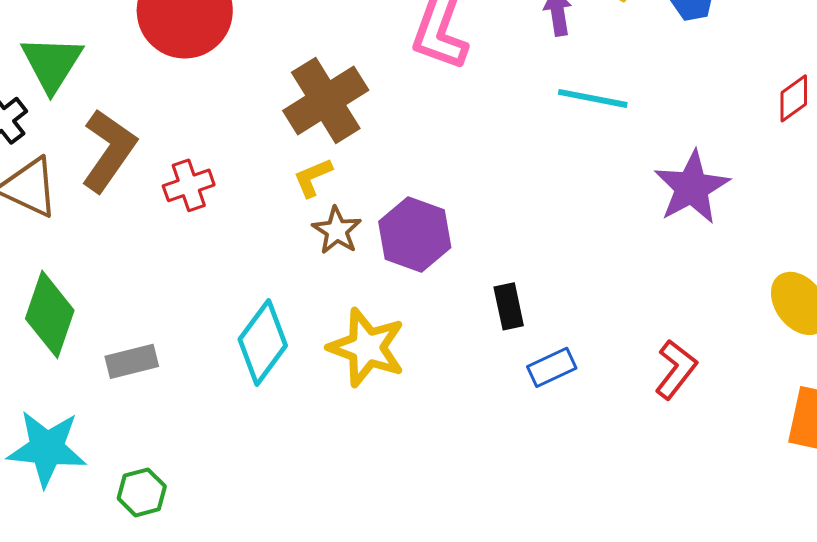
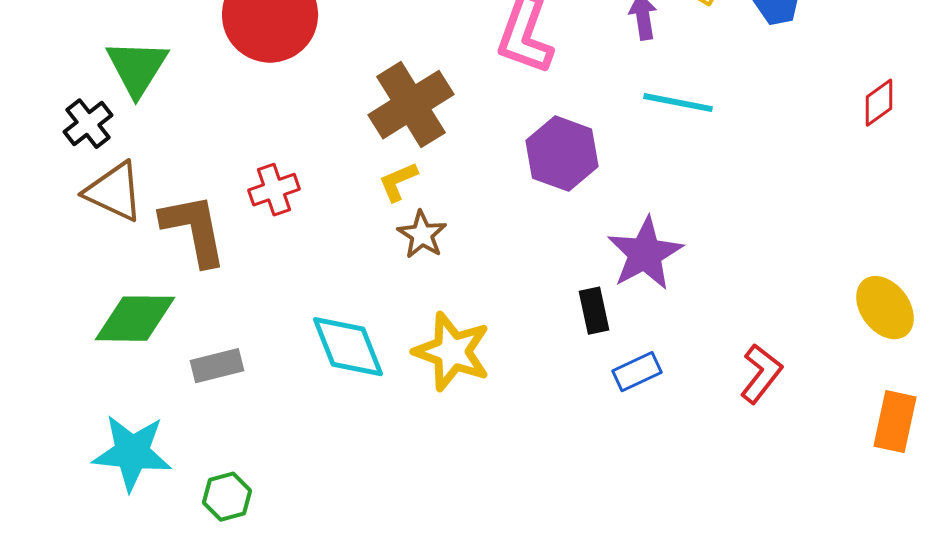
brown L-shape: (109, 150) -> (194, 230), moved, turned -46
purple star: (692, 187) -> (645, 254), moved
purple hexagon: (415, 234) -> (562, 154), moved
green diamond: (50, 314) -> (135, 319), turned 72
cyan diamond: (263, 342) -> (348, 347), turned -58

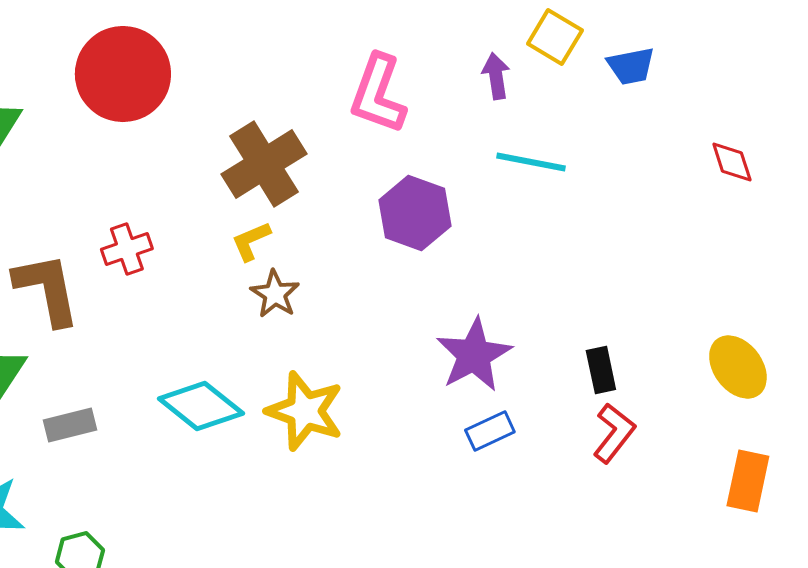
red diamond: (879, 103) -> (732, 162), turned -72
purple star: (645, 254) -> (474, 355), moved
black rectangle: (594, 311) -> (601, 370), moved
cyan diamond: (348, 347) -> (201, 406), turned -30

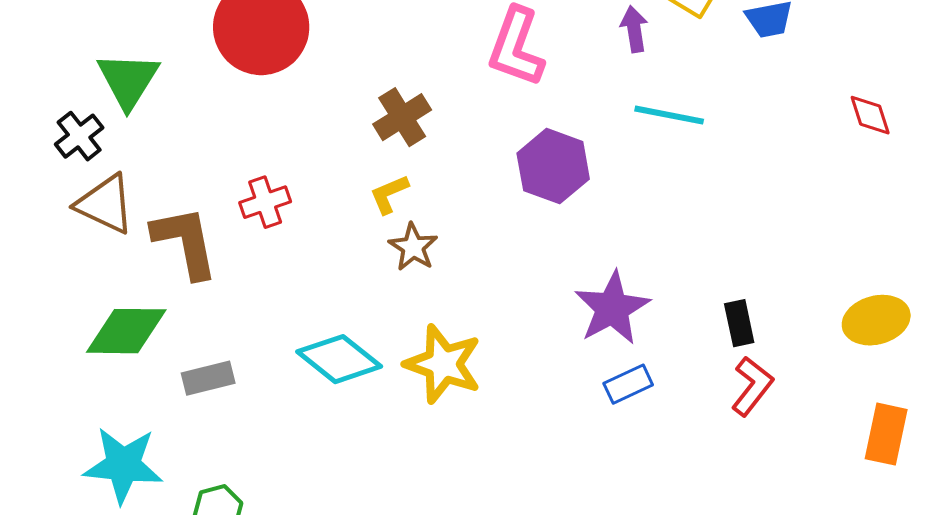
brown cross: (264, 164) -> (402, 117), size x0.7
yellow ellipse: (738, 367) -> (876, 320), turned -68

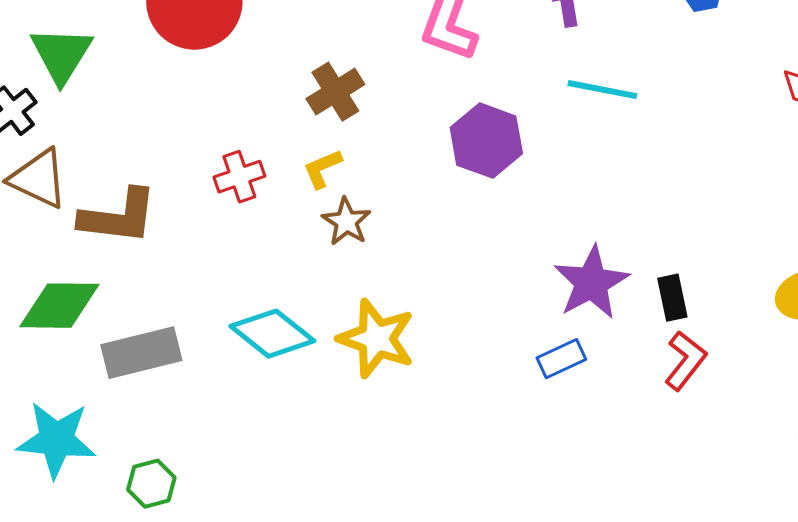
red cross: (265, 202) -> (239, 177), moved
brown L-shape: (185, 242) -> (118, 217), turned 108
purple star: (612, 308) -> (591, 283), moved
gray rectangle: (208, 378) -> (141, 353), size x1.5

